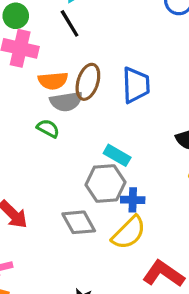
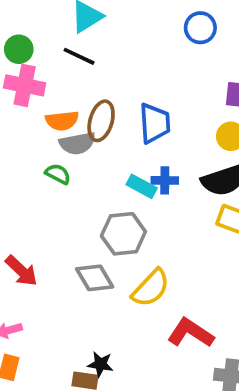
black line: (70, 23) -> (79, 56), turned -32
cyan rectangle: (117, 155) -> (142, 186), moved
blue cross: (133, 200) -> (165, 180), moved

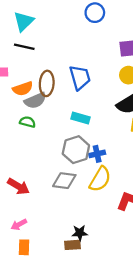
blue cross: (165, 180) -> (97, 154), moved
gray diamond: (95, 278) -> (64, 181), turned -40

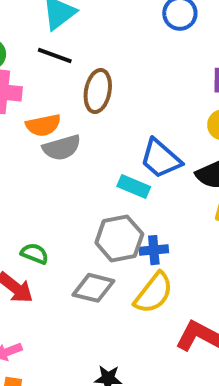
blue trapezoid: (80, 77) -> (161, 159), moved, turned 140
brown ellipse: (47, 83) -> (98, 91), moved
green semicircle: (28, 122) -> (35, 254), moved

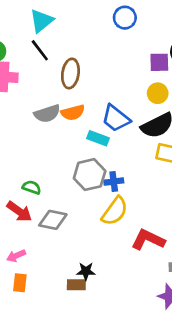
black line: (55, 56) -> (40, 50), turned 35
orange semicircle: (43, 125) -> (73, 113), moved
gray diamond: (93, 288) -> (53, 220), moved

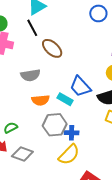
brown ellipse: (70, 73) -> (52, 48), turned -65
orange semicircle: (73, 113) -> (40, 100), moved
green semicircle: (32, 187) -> (11, 128), turned -56

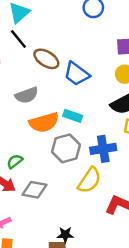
blue trapezoid: (80, 87) -> (77, 74), moved
orange semicircle: (40, 100) -> (44, 122), size x1.4
blue cross: (72, 133) -> (103, 149), moved, size x1.5

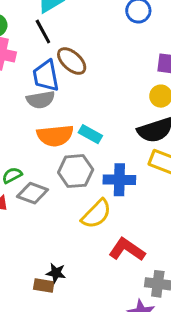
blue trapezoid: (77, 74) -> (46, 76), moved, turned 32
gray diamond: (34, 190) -> (33, 193), moved

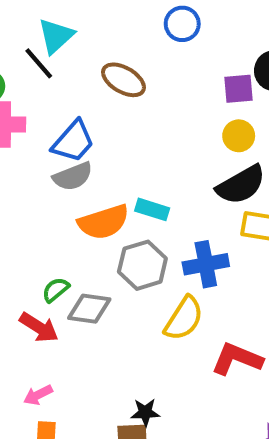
black line: (43, 31) -> (39, 63), moved
brown ellipse: (72, 61) -> (123, 80), moved
blue trapezoid: (46, 76) -> (73, 142), turned -116

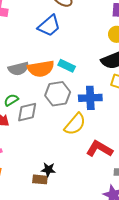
blue trapezoid: (73, 142) -> (49, 26), moved
gray semicircle: (73, 176) -> (18, 69), moved
gray diamond: (89, 309) -> (27, 112), turned -30

